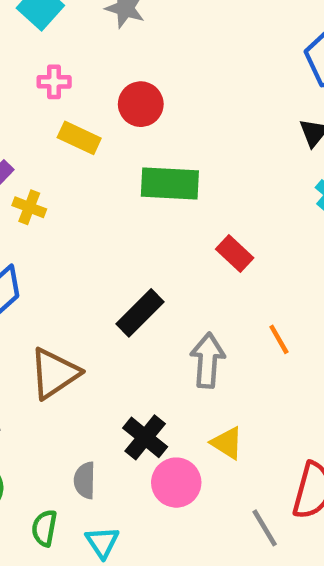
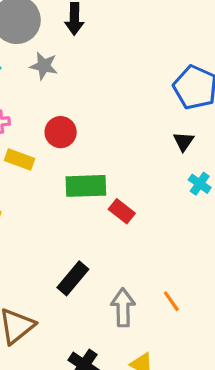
red rectangle: (235, 253) -> (122, 211), moved
orange line: (279, 339) -> (171, 301), moved

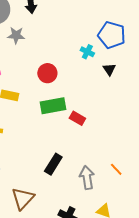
red circle: (61, 132) -> (47, 73), moved
cyan cross: (200, 184) -> (87, 52), moved

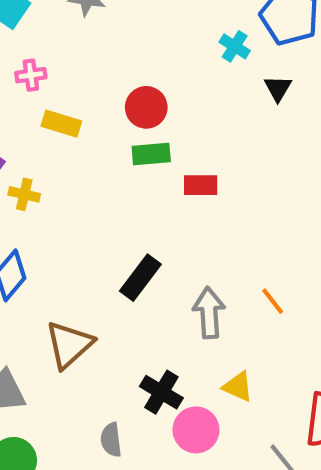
red circle: (47, 73) -> (146, 107), moved
green rectangle: (53, 106) -> (151, 154), size x0.7
red rectangle: (77, 118) -> (201, 185), turned -35

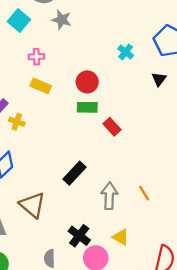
cyan cross: (235, 46) -> (126, 52), moved
pink cross: (31, 75) -> (36, 57), moved
red rectangle: (201, 185) -> (112, 127), turned 42
brown triangle: (69, 345) -> (32, 205), turned -44

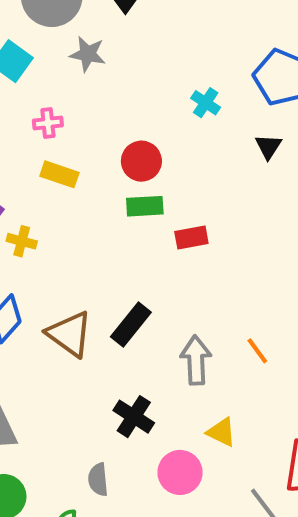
red rectangle: (112, 127) -> (191, 237), turned -54
brown triangle: (32, 205) -> (69, 334), moved
black cross: (79, 236) -> (134, 417), moved

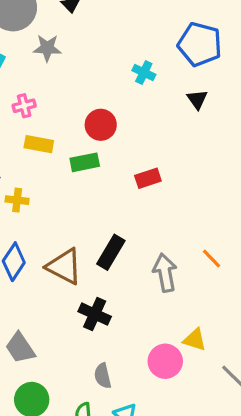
green rectangle: (145, 206) -> (85, 162), moved
black cross: (134, 417) -> (95, 314), moved
yellow triangle: (221, 432) -> (195, 340), moved

